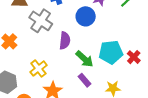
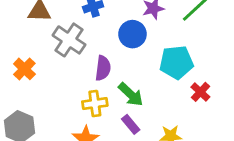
cyan pentagon: (111, 52) -> (176, 62), moved
yellow cross: (38, 69) -> (95, 104), moved, turned 30

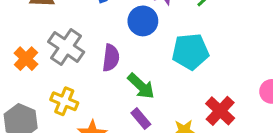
gray cross: (69, 40) -> (66, 47), moved
red cross: (200, 92) -> (220, 111), moved, size x1.4
yellow cross: (95, 104) -> (64, 101), moved, turned 30

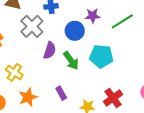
gray cross: (66, 47) -> (32, 26), moved
green arrow: (141, 86) -> (71, 61), moved

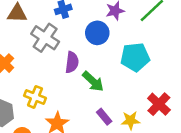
green arrow: (71, 61) -> (93, 81), moved
purple rectangle: (61, 93) -> (104, 117), moved

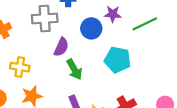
gray cross: (45, 38) -> (45, 18), turned 35
yellow cross: (35, 97) -> (20, 67), turned -30

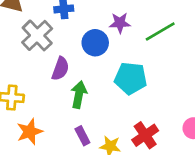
gray cross: (45, 18) -> (37, 35), turned -35
green arrow: (74, 69) -> (79, 95), turned -135

